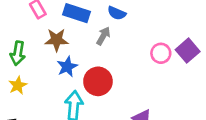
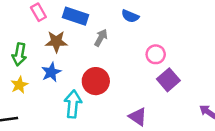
blue semicircle: (117, 13) -> (130, 16), moved
purple square: (188, 51) -> (168, 80), moved
blue star: (67, 67) -> (51, 72), moved

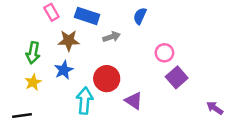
blue semicircle: (130, 16) -> (140, 16), turned 91
gray arrow: (101, 38) -> (112, 37), turned 42
purple triangle: (138, 117) -> (134, 101), moved

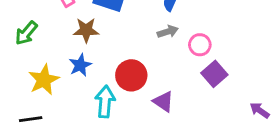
gray arrow: (112, 37) -> (168, 32), moved
green arrow: (33, 53) -> (26, 33), moved, turned 30
yellow star: (33, 82) -> (44, 80), size x1.5

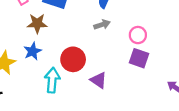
pink circle: (200, 45) -> (138, 35), moved
purple square: (214, 74) -> (139, 58), turned -30

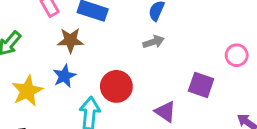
pink circle: (138, 35) -> (237, 55), moved
purple triangle: (99, 80) -> (165, 112), moved

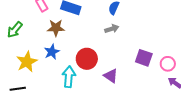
pink circle: (237, 55) -> (168, 64), moved
purple triangle: (165, 112) -> (111, 76), moved

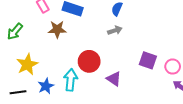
blue star: (52, 52) -> (46, 86), moved

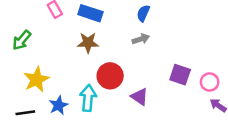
brown star: (57, 29) -> (88, 43), moved

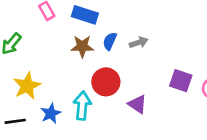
blue semicircle: (143, 13) -> (110, 41), moved

